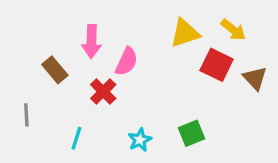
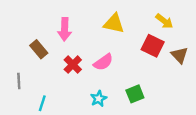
yellow triangle: (185, 33) -> (114, 23), moved, turned 30
pink semicircle: (126, 61) -> (103, 62), moved, turned 30
cyan line: (76, 138) -> (42, 103), moved

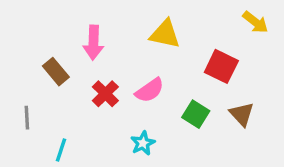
yellow arrow: (164, 21) -> (255, 22), moved
brown triangle: (180, 55) -> (242, 114), moved
green square: (135, 94) -> (196, 114), moved, turned -36

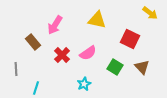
pink arrow: (93, 43) -> (55, 25), turned 30

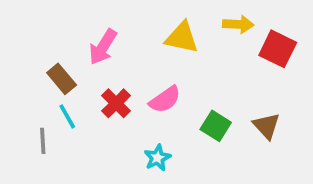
yellow arrow: (150, 13) -> (238, 24), moved, turned -35
red square: (130, 39) -> (278, 49), moved
gray line: (16, 69) -> (43, 141), moved
cyan line: (36, 88) -> (67, 116), moved, turned -48

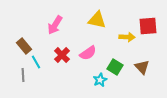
yellow arrow: (238, 24) -> (127, 37), moved
red square: (278, 49) -> (148, 26), turned -30
brown rectangle: (62, 79) -> (24, 46), moved
cyan star: (157, 158) -> (100, 80), moved

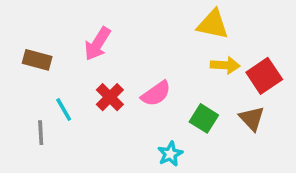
yellow triangle: (97, 20) -> (213, 24), moved
red square: (148, 26) -> (264, 76), moved, turned -30
brown rectangle: (24, 46) -> (37, 60), moved, turned -35
cyan star: (100, 80) -> (170, 154), moved

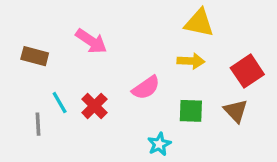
pink arrow: (97, 44) -> (91, 41), turned -88
yellow arrow: (225, 65) -> (191, 61), moved
red cross: (110, 97) -> (94, 106), moved
green square: (204, 118) -> (191, 111), turned -30

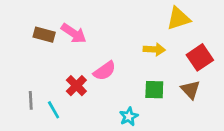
yellow triangle: (199, 23) -> (178, 19), moved, turned -30
brown rectangle: (35, 56) -> (44, 35), moved
pink semicircle: (146, 88) -> (105, 71), moved
cyan line: (60, 103) -> (54, 110), moved

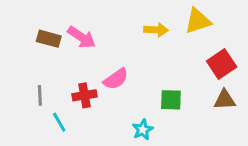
yellow arrow: (154, 49) -> (156, 30), moved
red cross: (76, 86) -> (85, 95), turned 35
brown triangle: (191, 90) -> (225, 100), moved, turned -50
gray line: (31, 100) -> (40, 95), moved

